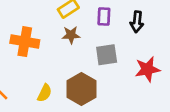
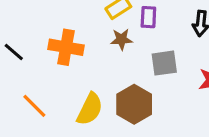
purple rectangle: (104, 16) -> (148, 17), moved
yellow semicircle: (45, 93) -> (90, 109), size x1.5

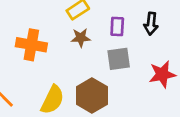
purple rectangle: (148, 17) -> (117, 26), moved

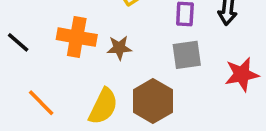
brown star: (81, 38) -> (119, 48), moved

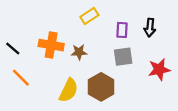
orange line: (41, 103) -> (21, 78), moved

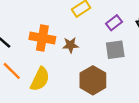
purple rectangle: (122, 30) -> (114, 23), turned 49
yellow semicircle: (69, 90) -> (40, 79), moved

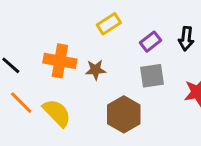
yellow semicircle: (40, 79) -> (57, 113), turned -70

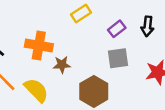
brown star: (96, 70) -> (62, 65), moved

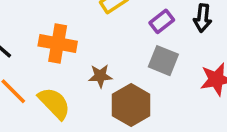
gray square: (118, 58) -> (163, 61), turned 30
brown star: (62, 65) -> (100, 76), moved

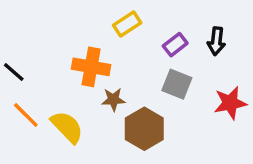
orange cross: (58, 44) -> (91, 67), moved

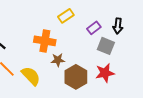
gray square: (177, 84) -> (106, 46), moved
red star: (230, 103) -> (105, 73), moved

